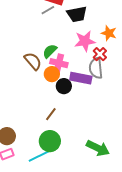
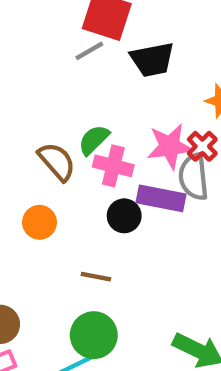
pink star: (85, 41) -> (170, 146), moved
orange circle: (52, 74) -> (39, 222), moved
brown line: (51, 114) -> (96, 277), turned 64

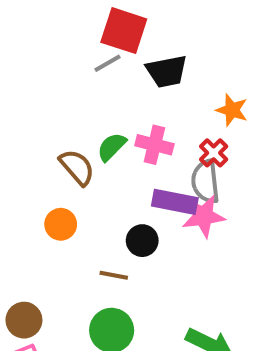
pink star: (170, 146) -> (203, 216), moved
pink cross: (113, 166) -> (154, 145), moved
black circle: (124, 216) -> (142, 241), moved

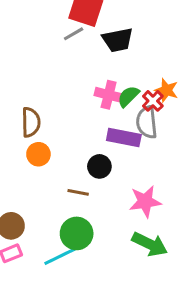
orange star: (232, 110) -> (166, 90), moved
green semicircle: (112, 147) -> (128, 96), moved
brown semicircle: (77, 167) -> (31, 122), moved, turned 40
pink star: (203, 216) -> (145, 201), moved

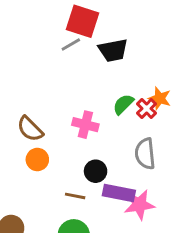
pink cross: (109, 95) -> (85, 125), moved
brown semicircle: (31, 122) -> (30, 129), turned 136
gray semicircle: (147, 122) -> (145, 154), moved
purple rectangle: (124, 137) -> (119, 193), moved

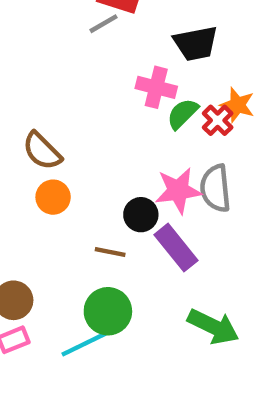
black trapezoid: (113, 50) -> (196, 43), moved
pink cross: (85, 125) -> (156, 87), moved
purple rectangle: (119, 193) -> (176, 248), turned 40
pink star: (139, 205) -> (178, 191), moved

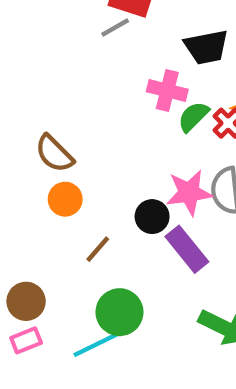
brown line: (110, 252) -> (98, 249), moved, turned -60

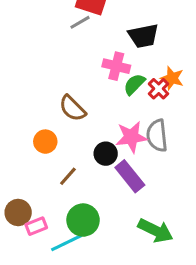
brown semicircle: (54, 154) -> (72, 108), moved
pink rectangle: (26, 340) -> (36, 226), moved

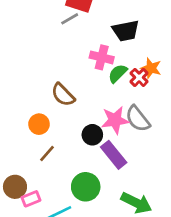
gray semicircle: (157, 136) -> (138, 119), turned -32
brown line: (68, 176) -> (47, 153), moved
green circle: (83, 220) -> (86, 187), moved

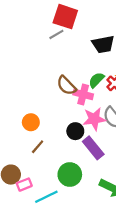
pink cross: (102, 57) -> (83, 94), moved
brown semicircle: (63, 95) -> (66, 86), moved

